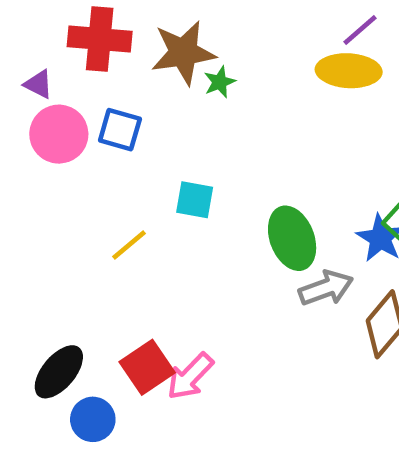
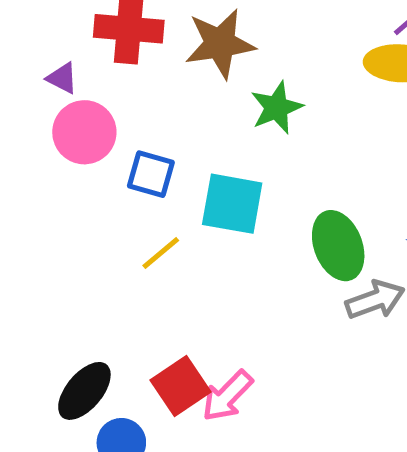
green star: (220, 82) -> (277, 108), moved, size x1.5
blue square: (120, 130) -> (151, 174), moved
cyan square: (195, 200) -> (232, 204), size x1.5

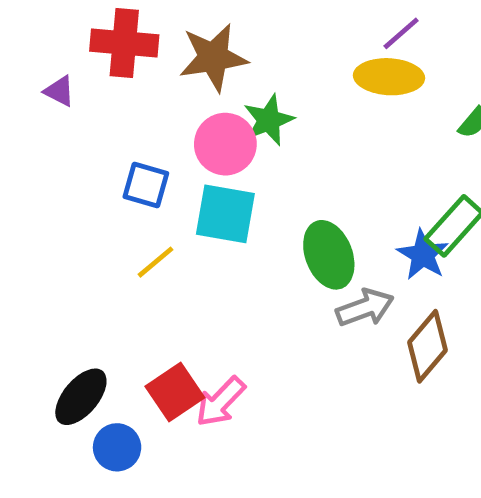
pink circle: (84, 132) -> (225, 144), moved

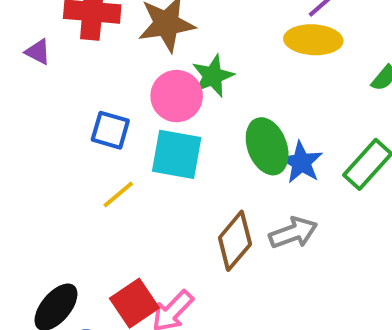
green ellipse: (329, 255) -> (267, 146), moved
blue star: (423, 255) -> (301, 162), moved
brown diamond: (428, 346) -> (235, 241), moved

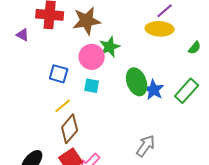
cyan square: (177, 154) -> (92, 86), size x0.6
gray arrow: (293, 233) -> (146, 146), moved, turned -35
brown diamond: (235, 241) -> (70, 129), moved

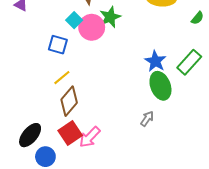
green ellipse: (137, 82) -> (160, 86), moved
cyan square: (92, 86) -> (74, 20), moved, turned 35
gray arrow: (146, 146) -> (147, 119), size x0.7

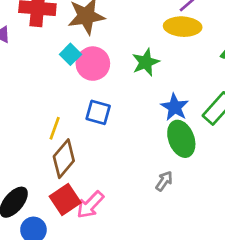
green star: (110, 17) -> (146, 62), moved
blue square: (58, 45) -> (98, 112), moved
yellow line: (62, 78) -> (55, 128), turned -30

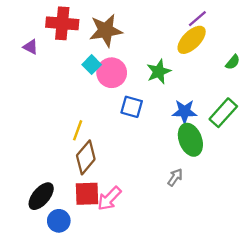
yellow ellipse: (183, 27) -> (192, 40), turned -48
blue star: (175, 107) -> (185, 112), turned -30
blue square: (98, 112) -> (132, 107), moved
red square: (65, 200) -> (87, 194), turned 32

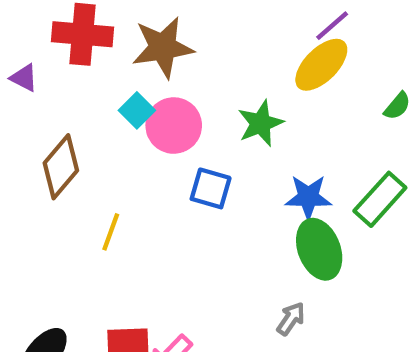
brown diamond: (86, 157) -> (61, 167), moved

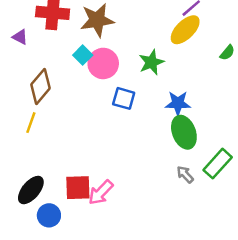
green rectangle: (380, 199) -> (218, 164), moved
yellow line: (111, 232) -> (31, 123), moved
gray arrow: (291, 319) -> (185, 174), moved, turned -78

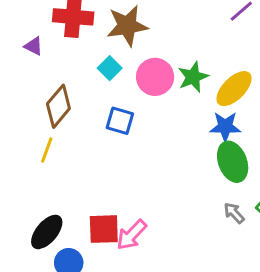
yellow ellipse: (185, 30) -> (234, 89), moved
pink circle: (103, 63) -> (155, 77), moved
blue square: (124, 98) -> (120, 121), moved

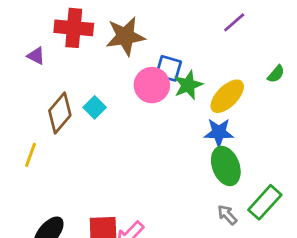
cyan square: (110, 68) -> (95, 107), moved
blue square: (120, 121) -> (169, 68), moved
yellow line: (47, 150) -> (31, 155), moved

